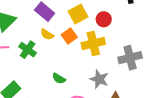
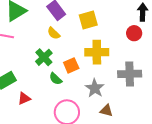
red circle: (104, 19) -> (134, 33), moved
orange square: (69, 36) -> (71, 65), moved
green cross: (28, 50) -> (44, 57), moved

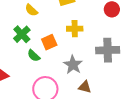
yellow cross: (97, 52) -> (75, 29), size x0.7

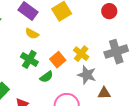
yellow cross: (75, 29) -> (81, 54), moved, turned -35
green semicircle: (34, 56) -> (47, 77), turned -64

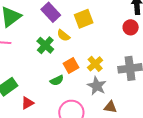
yellow semicircle: (32, 34) -> (63, 35), moved
green cross: (29, 59) -> (45, 45), moved

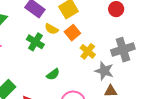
orange square: (71, 66) -> (72, 33), moved
gray star: (97, 86) -> (104, 71), moved

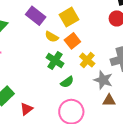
green cross: (35, 42) -> (55, 61), moved
green semicircle: (53, 74) -> (67, 82), moved

